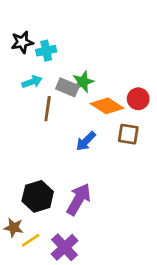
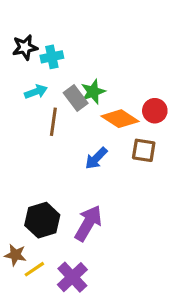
gray rectangle: (67, 87) -> (76, 98), turned 30

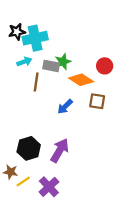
cyan cross: (52, 57) -> (35, 38), size x1.6
gray rectangle: (76, 98) -> (51, 66), turned -42
red circle: (155, 111) -> (105, 66), moved

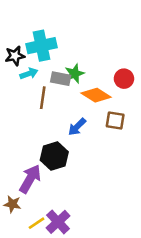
black star: (17, 32) -> (15, 56), moved
black hexagon: (29, 148) -> (54, 156), moved
purple arrow: (60, 150) -> (30, 179), moved
yellow line: (23, 181) -> (36, 223), moved

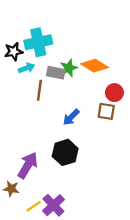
red circle: (124, 79) -> (114, 93), moved
orange diamond: (96, 95) -> (95, 66), moved
black hexagon: (54, 156) -> (65, 152), moved

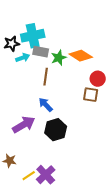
gray rectangle: (56, 73) -> (41, 52), moved
brown line: (39, 90) -> (46, 77), moved
blue arrow: (71, 117) -> (46, 105), moved, turned 91
purple arrow: (28, 165) -> (24, 125), moved, turned 30

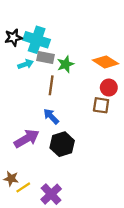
cyan cross: (33, 36) -> (37, 40), turned 30
black star: (12, 44) -> (13, 38), moved
orange diamond: (81, 56) -> (105, 62), moved
yellow line: (29, 176) -> (23, 187), moved

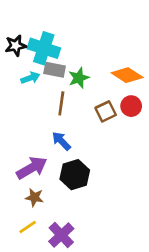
brown square: (101, 105) -> (106, 111), moved, turned -35
brown star: (11, 179) -> (34, 197), moved

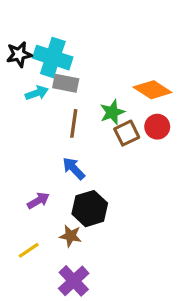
green star: (79, 78) -> (112, 112), moved
purple arrow: (32, 168) -> (38, 201), size x0.6
brown star: (34, 197) -> (70, 236), moved
yellow line: (28, 227) -> (29, 250), moved

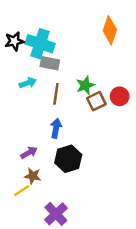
orange diamond: (152, 90) -> (110, 30), moved, turned 76
cyan arrow: (37, 93) -> (28, 83), moved
blue arrow: (74, 168) -> (56, 128), turned 54
brown star: (70, 236) -> (33, 176), moved

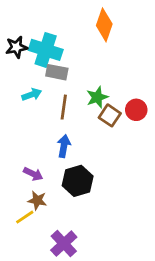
orange diamond: (110, 30) -> (104, 25), moved
brown square: (96, 101) -> (110, 115), turned -30
purple arrow: (29, 153) -> (33, 174), turned 56

